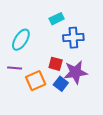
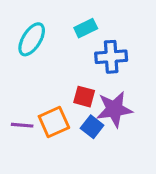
cyan ellipse: (21, 40) -> (32, 39), moved
purple line: (15, 68) -> (22, 125), moved

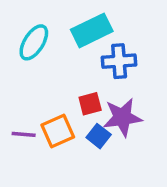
cyan rectangle: (86, 28) -> (92, 30), size x1.6
red square: (84, 97) -> (90, 104), turned -30

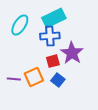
blue cross: (119, 61) -> (50, 36), moved
purple star: (122, 117) -> (72, 53), moved, turned -30

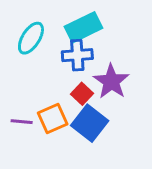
red square: (53, 61) -> (82, 94), turned -32
blue square: (58, 80) -> (90, 123), size x1.6

